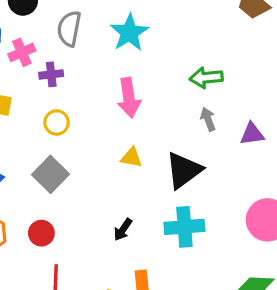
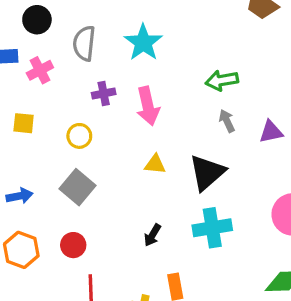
purple cross: (51, 74) -> (104, 93), moved

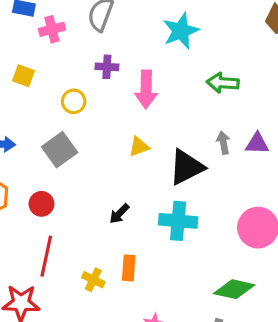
cyan star: (143, 43) -> (181, 31), moved
gray arrow: (227, 121) -> (223, 143), moved
yellow triangle: (155, 164) -> (139, 147), turned -40

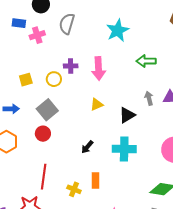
purple cross: (107, 67) -> (71, 66), moved
yellow square: (24, 76) -> (26, 80), moved, turned -32
black triangle: (186, 167) -> (127, 115), size x0.7
red circle: (41, 204) -> (43, 134), moved

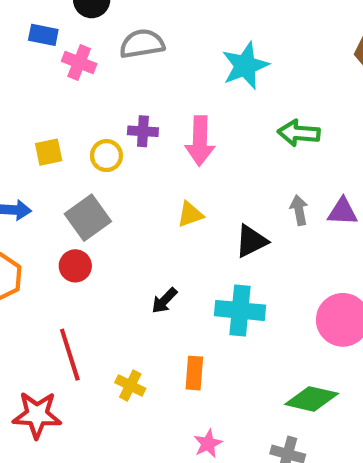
gray semicircle: (67, 24) -> (142, 44), turned 60
pink cross: (37, 35) -> (79, 63), turned 35
red line: (44, 177) -> (70, 355), turned -30
orange rectangle: (95, 180) -> (194, 373), moved

